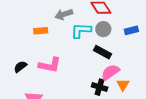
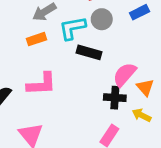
orange rectangle: (41, 31) -> (36, 39), moved
black rectangle: (103, 52) -> (89, 52), moved

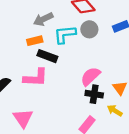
black rectangle: (89, 52) -> (47, 56), moved
pink semicircle: (125, 74) -> (90, 76), moved

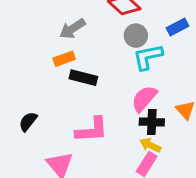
cyan L-shape: (65, 34) -> (148, 57), moved
pink L-shape: (36, 78) -> (92, 130), moved
yellow arrow: (115, 111) -> (150, 145), moved

